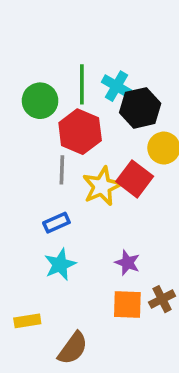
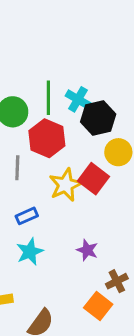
gray line: (62, 170) -> (17, 168), moved
orange square: (127, 305) -> (98, 306), moved, turned 36

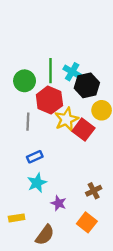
yellow star: (66, 185) -> (66, 119), moved
purple star: (87, 250) -> (59, 203), moved
brown cross: (117, 281) -> (94, 191), moved

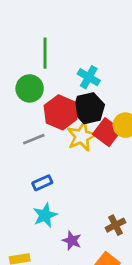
green line: (51, 71) -> (45, 53), moved
black hexagon: (87, 85) -> (89, 108), moved
gray line: (28, 122) -> (34, 139), turned 66
red square: (83, 130) -> (107, 132), moved

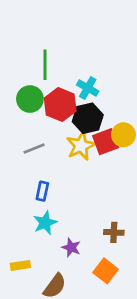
red hexagon: (61, 112) -> (60, 105), moved
red square: (107, 132) -> (106, 142), turned 32
blue rectangle: (42, 183) -> (42, 191), turned -54
brown cross: (115, 225) -> (114, 232), turned 30

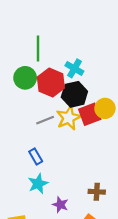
gray line: (34, 149) -> (45, 120), moved
blue rectangle: (42, 191) -> (36, 157), turned -42

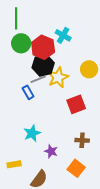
green line: (38, 48) -> (16, 18), moved
black hexagon: (74, 94) -> (43, 65), moved
red square: (90, 114) -> (76, 104), moved
blue rectangle: (36, 157) -> (28, 92), moved

